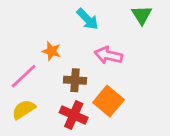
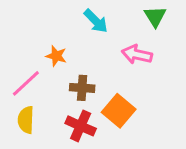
pink arrow: (108, 55) -> (137, 54), moved
yellow semicircle: (24, 109) -> (26, 120), turned -55

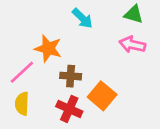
green triangle: (155, 16) -> (134, 14), turned -42
pink arrow: (137, 54) -> (132, 45), moved
orange star: (56, 56) -> (48, 48), size x1.5

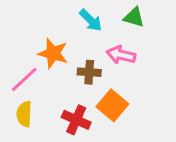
green triangle: (134, 14) -> (134, 17), moved
pink arrow: (132, 45) -> (121, 55), moved
brown cross: (71, 76) -> (89, 72), moved

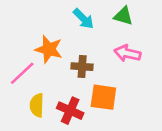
pink arrow: (121, 55) -> (127, 53), moved
orange square: (112, 105) -> (103, 97), turned -32
yellow semicircle: (24, 114) -> (37, 105), moved

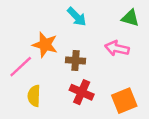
green triangle: (123, 16) -> (130, 18), moved
orange square: (103, 97) -> (124, 101), moved, turned -30
red cross: (70, 111) -> (82, 92), moved

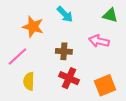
orange star: (45, 45) -> (33, 27), moved

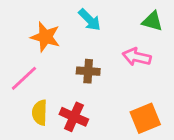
red cross: (69, 78) -> (74, 117), moved

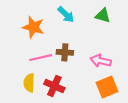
green triangle: (152, 21) -> (103, 16), moved
pink arrow: (137, 57) -> (101, 61), moved
pink line: (24, 78) -> (41, 58), moved, turned 30

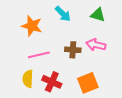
brown cross: (65, 52) -> (73, 50), moved
pink arrow: (101, 61) -> (96, 45), moved
orange square: (107, 87) -> (88, 83), moved

